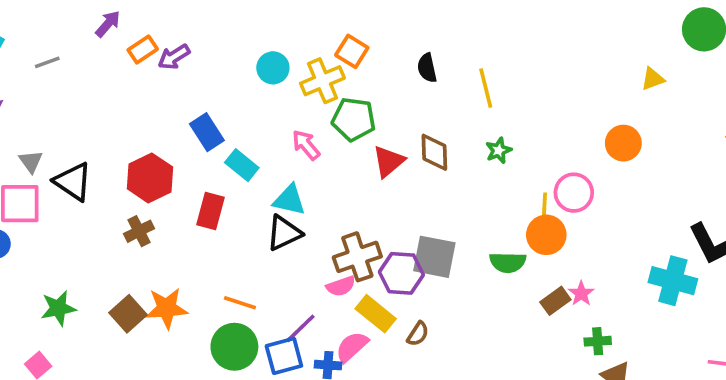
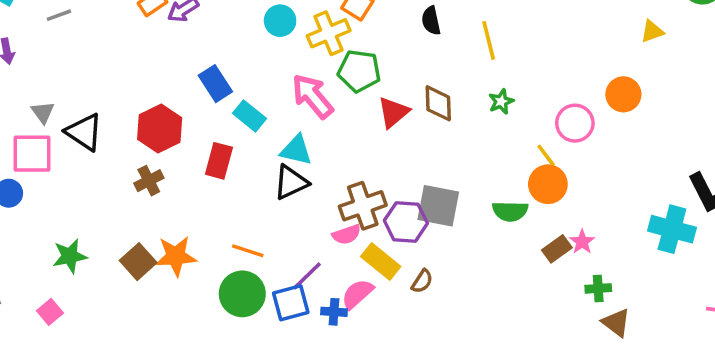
pink arrow: (306, 145) -> (312, 96), size x1.5
pink circle: (574, 193) -> (575, 123), moved
yellow line: (544, 205) -> (546, 155), turned -40

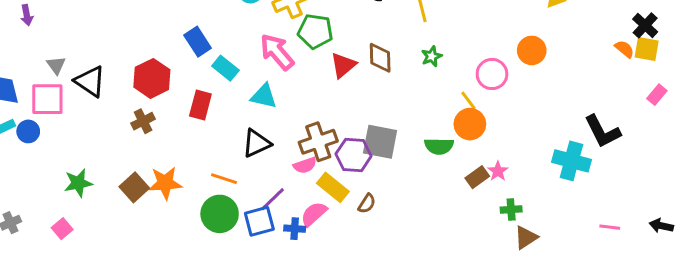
black triangle: (291, 182) -> (256, 143), moved
brown triangle: (616, 323) -> (526, 237), turned 50

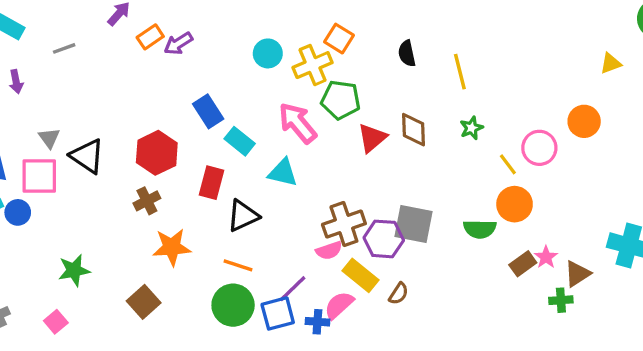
yellow line: (468, 101) -> (508, 164), moved
black triangle: (256, 143) -> (243, 216), moved
orange star: (165, 183) -> (172, 247), moved
brown square: (134, 187) -> (144, 302), moved
brown triangle: (526, 237) -> (577, 274), moved

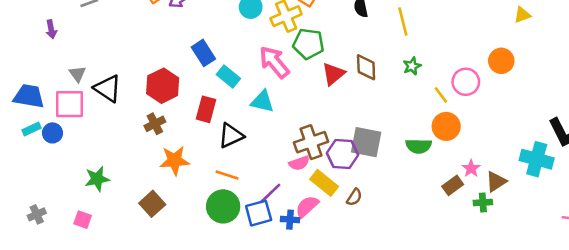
brown rectangle: (523, 264) -> (453, 185), moved
pink square: (56, 322) -> (83, 220), turned -30

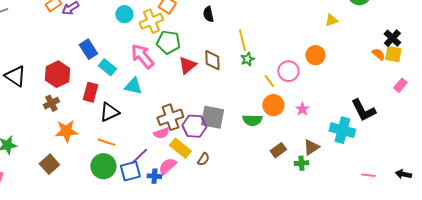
yellow line: (403, 21) -> (242, 40), moved
pink star: (471, 168) -> (302, 109), moved

